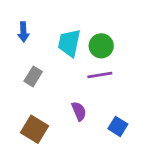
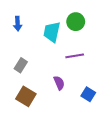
green circle: (101, 46) -> (76, 22), moved
gray rectangle: (33, 76) -> (21, 65), moved

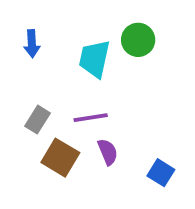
purple line: (75, 56) -> (91, 118), moved
brown square: (26, 96) -> (60, 158), moved

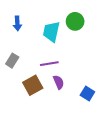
gray rectangle: (38, 120) -> (12, 61), moved
brown square: (60, 158) -> (33, 85), turned 30

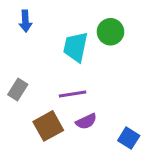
blue arrow: (17, 23) -> (25, 21), moved
purple semicircle: (59, 82) -> (86, 121), turned 88

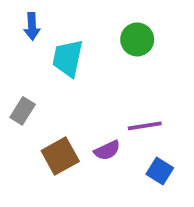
cyan trapezoid: (76, 47) -> (68, 58), moved
purple line: (73, 94) -> (145, 126), moved

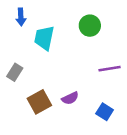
purple line: (145, 126) -> (110, 69), moved

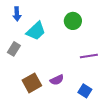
cyan trapezoid: (44, 38) -> (36, 31), turned -145
gray rectangle: (15, 72) -> (14, 49), moved

